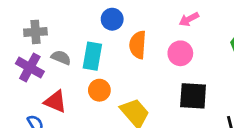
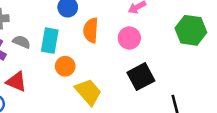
orange circle: (99, 90) -> (65, 66), moved
black square: (193, 96) -> (141, 77), turned -32

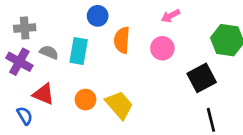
orange circle: (65, 66) -> (85, 100), moved
black square: (141, 77) -> (202, 78), moved

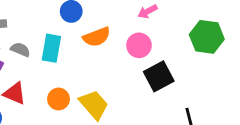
orange semicircle: (122, 40) -> (97, 37), turned -115
black square: (202, 78) -> (159, 76), moved

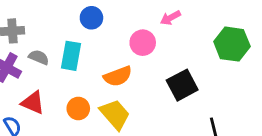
orange semicircle: (97, 37) -> (118, 76), moved
pink circle: (139, 45) -> (143, 43), moved

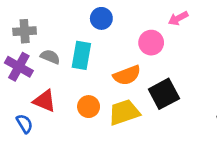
black square: (182, 85) -> (164, 94), moved
yellow trapezoid: (115, 114) -> (124, 112), turned -68

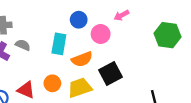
blue circle: (101, 18) -> (79, 20), moved
cyan rectangle: (81, 55) -> (59, 44), moved
red triangle: (44, 101) -> (26, 90), moved

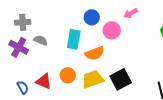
black square: (110, 73) -> (121, 79), moved

